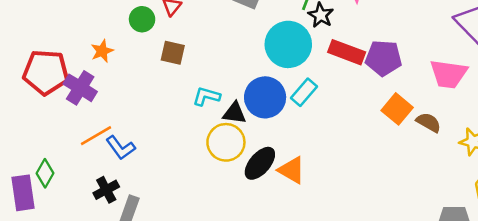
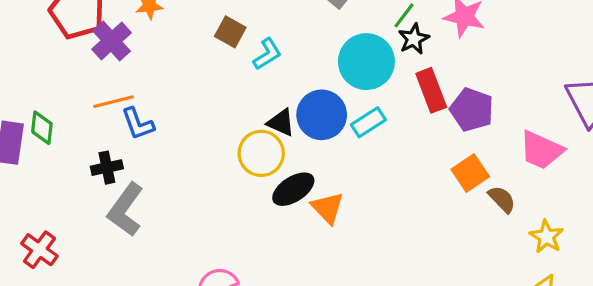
red rectangle: (347, 52) -> (431, 90), turned 32
cyan L-shape: (206, 96) -> (267, 54), moved, turned 116
green diamond: (45, 173) -> (42, 128), turned -40

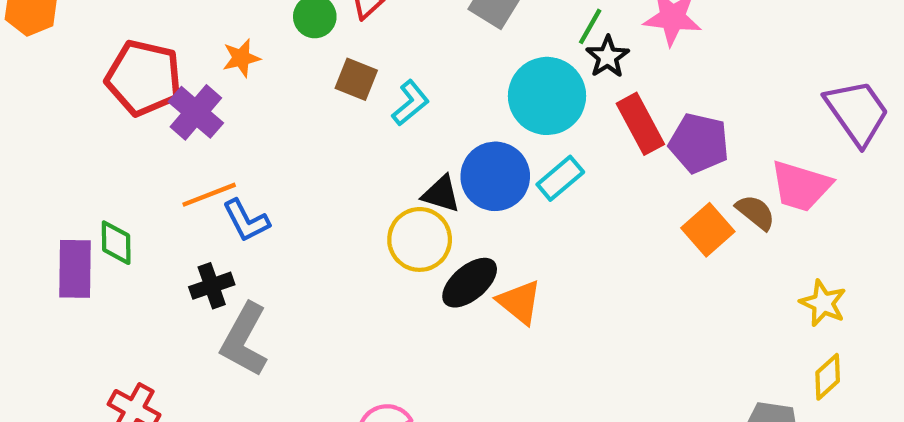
brown semicircle: (502, 199) -> (756, 212), moved

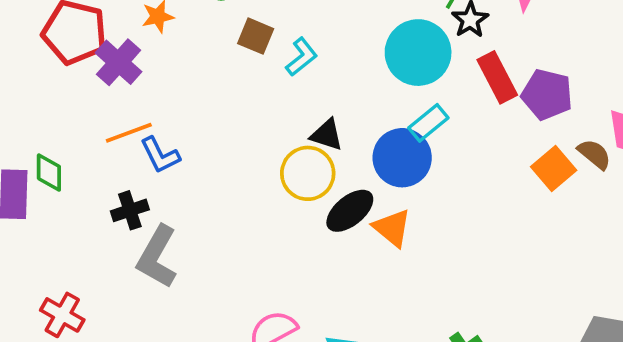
blue circle: (495, 176) -> (402, 158), moved

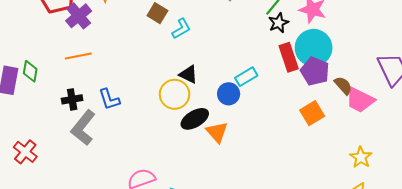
cyan circle: (418, 53) -> (314, 48), moved
brown semicircle: (594, 154) -> (343, 86), moved
blue L-shape: (160, 155) -> (109, 99), moved
blue circle: (402, 158) -> (229, 94), size x0.7

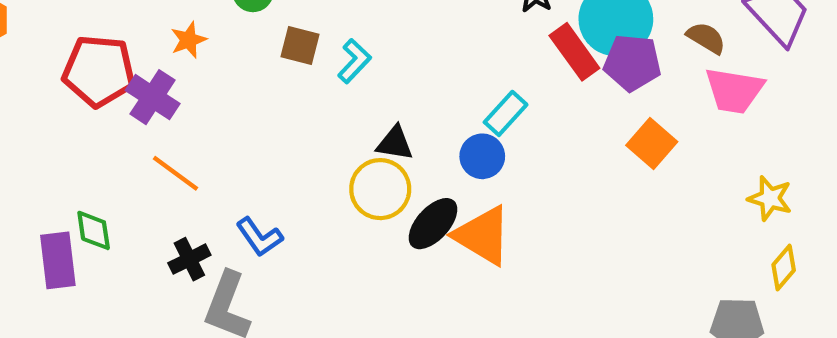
orange line: (78, 56) -> (176, 173), turned 65
brown semicircle: (343, 86) -> (706, 38), moved
orange triangle: (217, 132) -> (483, 236), size x1.4

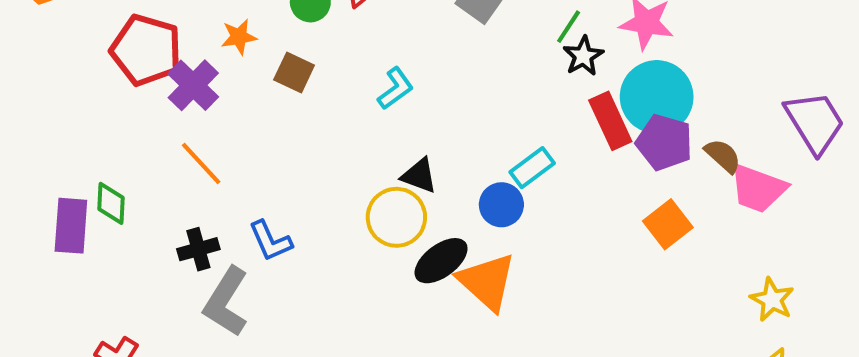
brown semicircle: (706, 38) -> (723, 156), moved
brown square: (300, 46) -> (294, 73), moved

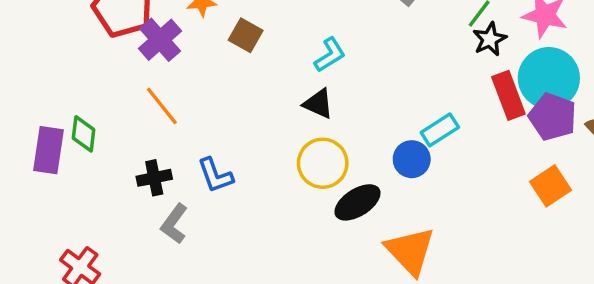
black triangle: (419, 176) -> (318, 104), moved
orange triangle: (487, 282) -> (410, 251), moved
gray L-shape: (226, 302) -> (174, 224), size x0.7

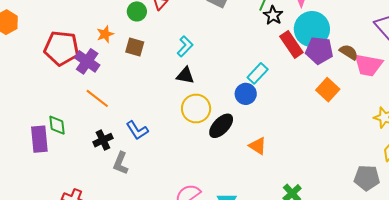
orange triangle: (410, 251) -> (258, 146), size x0.6

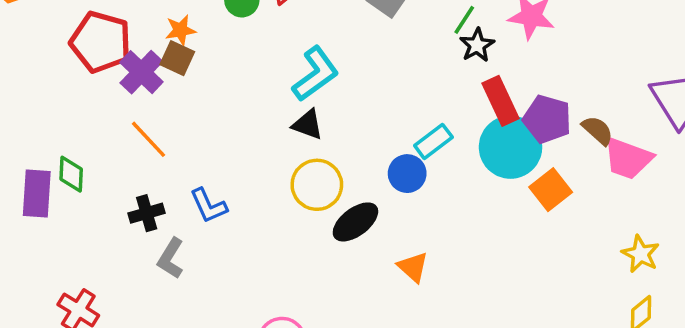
cyan circle: (312, 29) -> (511, 147), moved
cyan L-shape: (185, 46) -> (315, 74), size x1.5
brown square: (135, 47) -> (177, 58), moved

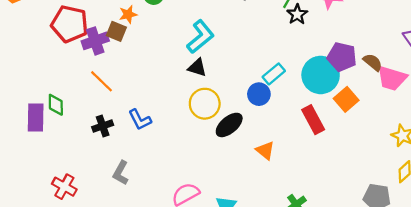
orange star: (180, 30) -> (128, 14), moved
purple cross: (141, 72) -> (95, 41), turned 30
red rectangle: (501, 101) -> (313, 120), moved
gray L-shape: (171, 258) -> (121, 173), moved

